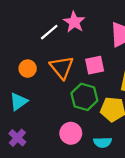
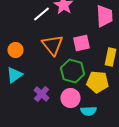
orange circle: (28, 69) -> (16, 50), moved
pink circle: (71, 133) -> (70, 98), moved
purple cross: (17, 138) -> (42, 94), moved

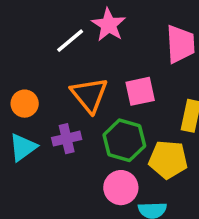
purple cross: (42, 94) -> (67, 139), moved, turned 35

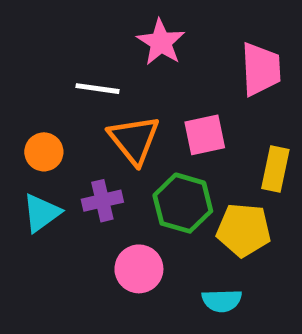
white line: (70, 41) -> (97, 89), moved, turned 48
pink circle: (121, 188) -> (139, 269), moved

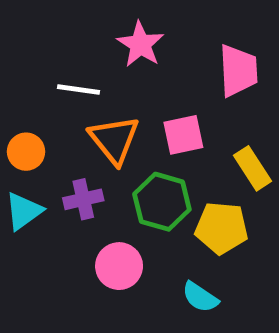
yellow rectangle: (275, 169) -> (253, 168), turned -45
cyan semicircle: (222, 301) -> (200, 297), turned 36

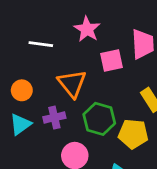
white line: (78, 90) -> (41, 44), moved
pink square: (183, 135) -> (111, 60), moved

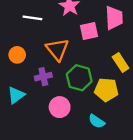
cyan triangle: (20, 124) -> (16, 95), moved

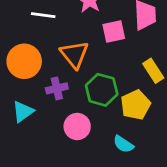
orange circle: (17, 55) -> (24, 61), size x1.6
yellow pentagon: (106, 90) -> (136, 105), turned -30

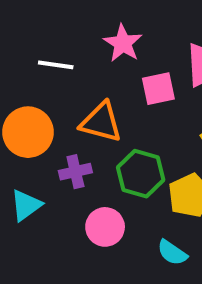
orange triangle: (74, 55) -> (101, 122), turned -36

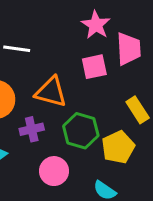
pink star: (123, 43) -> (96, 25), moved

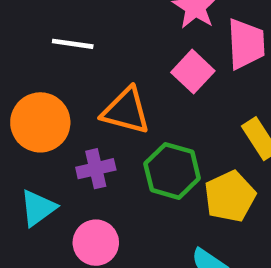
pink square: (94, 67) -> (193, 72), turned -35
pink circle: (54, 171) -> (96, 243), moved

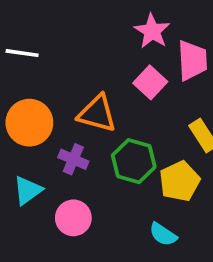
white line: (73, 44) -> (22, 53), moved
purple cross: (96, 169) -> (73, 159), turned 36

